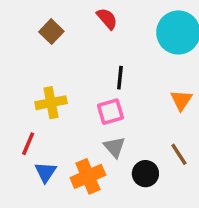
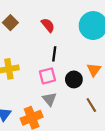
red semicircle: (107, 19) -> (48, 25), moved
black circle: (145, 174) -> (74, 79), moved

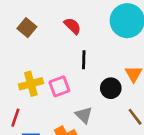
pink square: (47, 76) -> (59, 86), moved

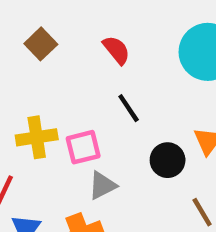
black line: (84, 60) -> (129, 108), turned -42
gray triangle: (84, 115) -> (102, 185), moved, turned 42

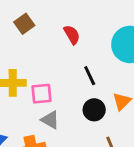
black line: (129, 108) -> (90, 76), moved
gray triangle: (102, 185) -> (50, 120), turned 48

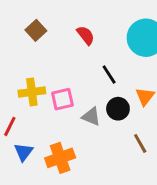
gray triangle: (50, 120) -> (91, 116), moved

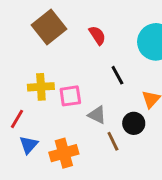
brown square: (36, 30) -> (49, 27), size x1.6
black circle: (118, 109) -> (134, 123), moved
brown line: (140, 143) -> (113, 141), moved

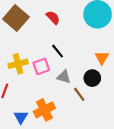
black line: (117, 75) -> (58, 51), moved
blue triangle: (29, 145) -> (21, 117), moved

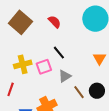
gray triangle: (64, 77) -> (65, 76), turned -48
black circle: (92, 78) -> (97, 91), moved

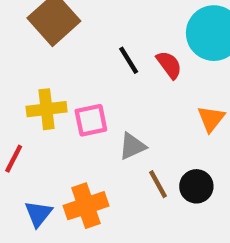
red semicircle: (55, 22) -> (169, 65), moved
black line: (59, 53) -> (129, 60), moved

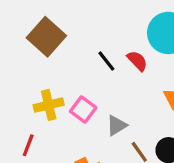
pink square: (91, 120) -> (83, 110), turned -35

